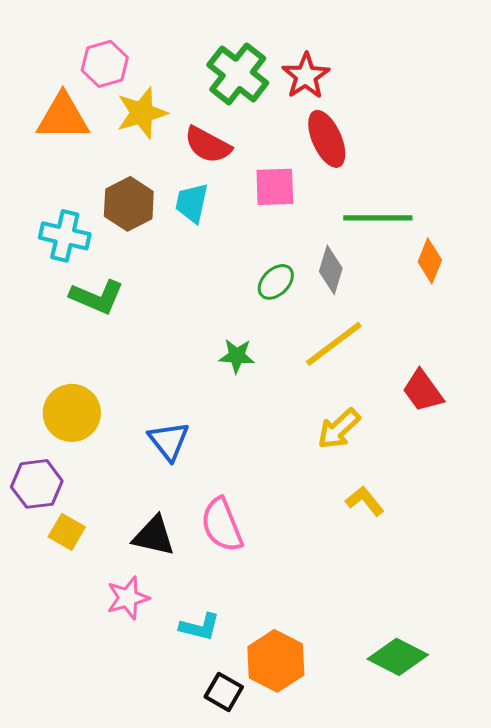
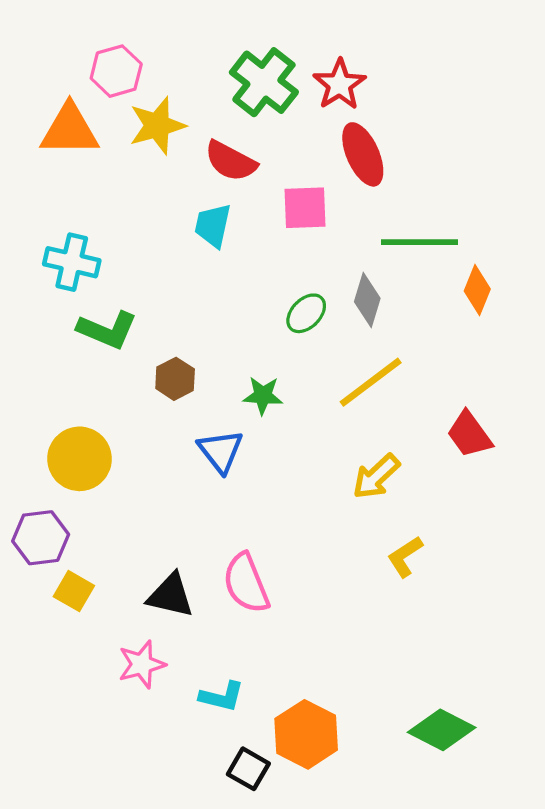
brown hexagon: (129, 204) -> (175, 379), moved, size x0.7
blue triangle: (169, 441) -> (221, 451), moved
yellow L-shape: (365, 501) -> (405, 557), turned -84

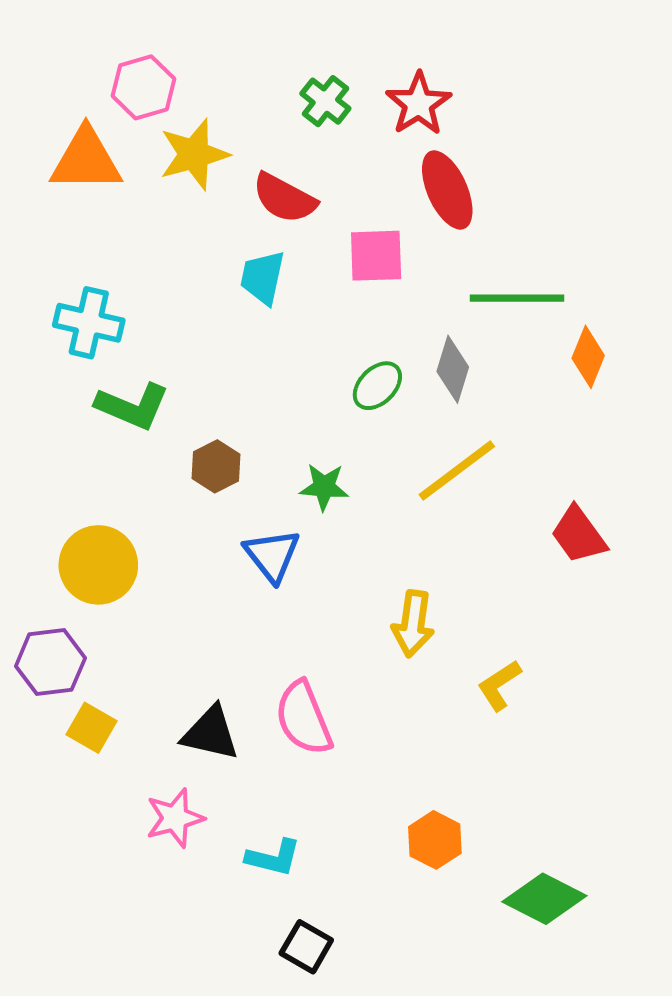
green cross: (264, 82) -> (325, 101), size x0.6
yellow arrow: (376, 477) -> (413, 624), moved, turned -39
orange hexagon: (306, 734) -> (435, 840), moved, size x0.7

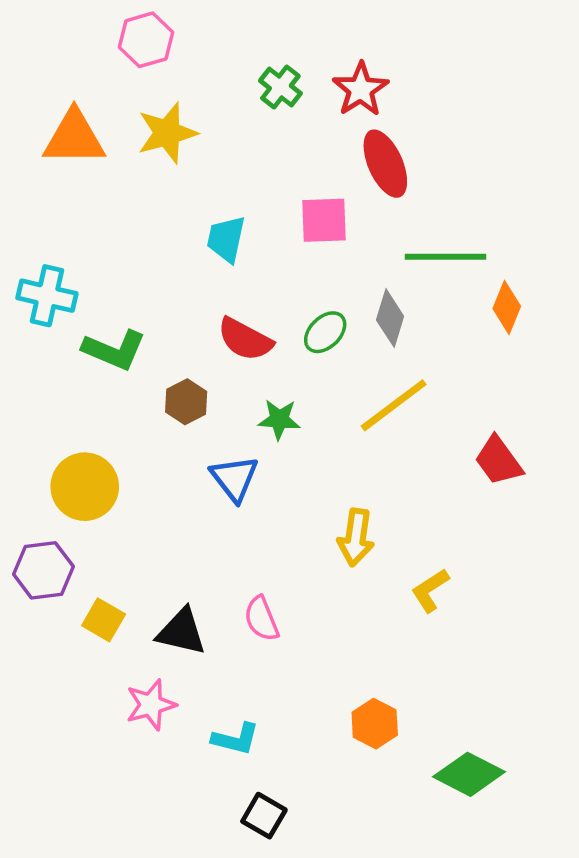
pink hexagon: (143, 87) -> (146, 40), moved
red semicircle: (284, 198) -> (245, 339), moved
cyan cross: (89, 323) -> (47, 296), moved
pink semicircle: (304, 718) -> (262, 619), size x0.7
yellow square: (91, 728) -> (104, 620), moved

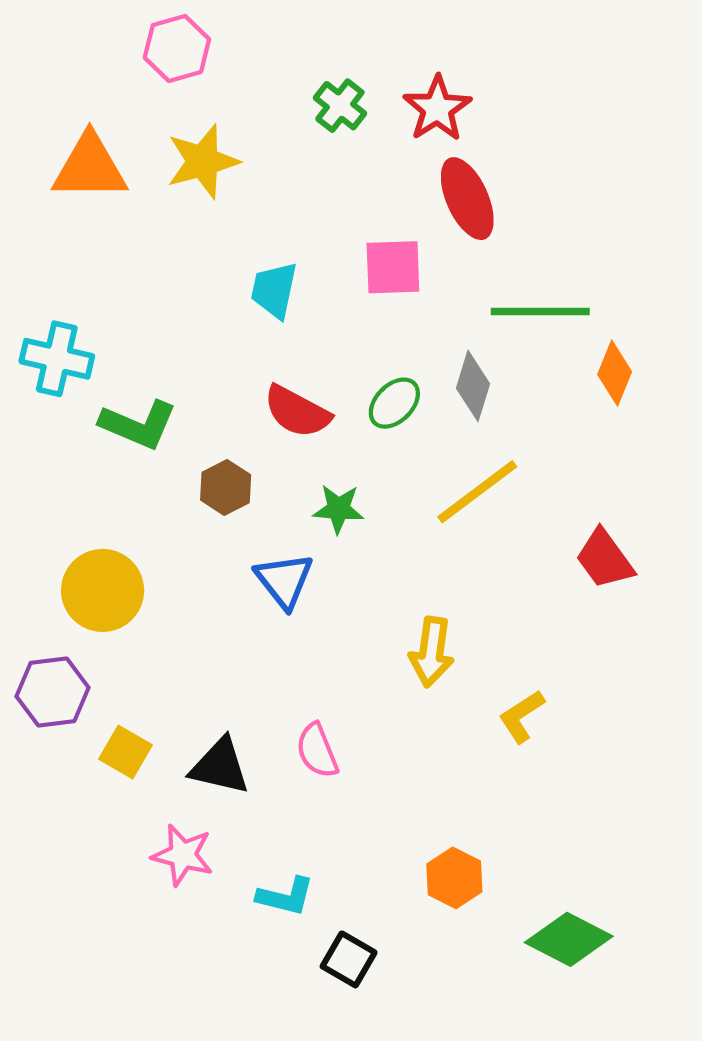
pink star: (151, 705) -> (183, 855), turned 30
black square: (264, 816) -> (349, 959), moved

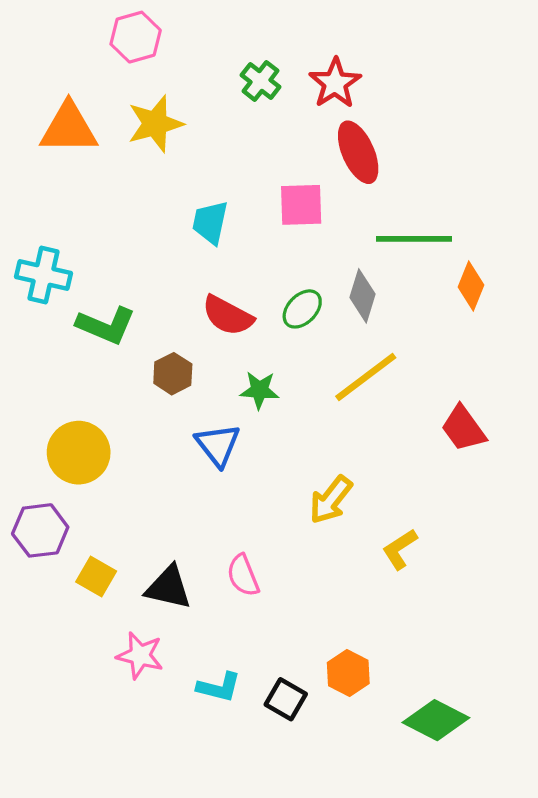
yellow arrow: (432, 652) -> (331, 500), turned 30
black square: (349, 959) -> (286, 699), moved

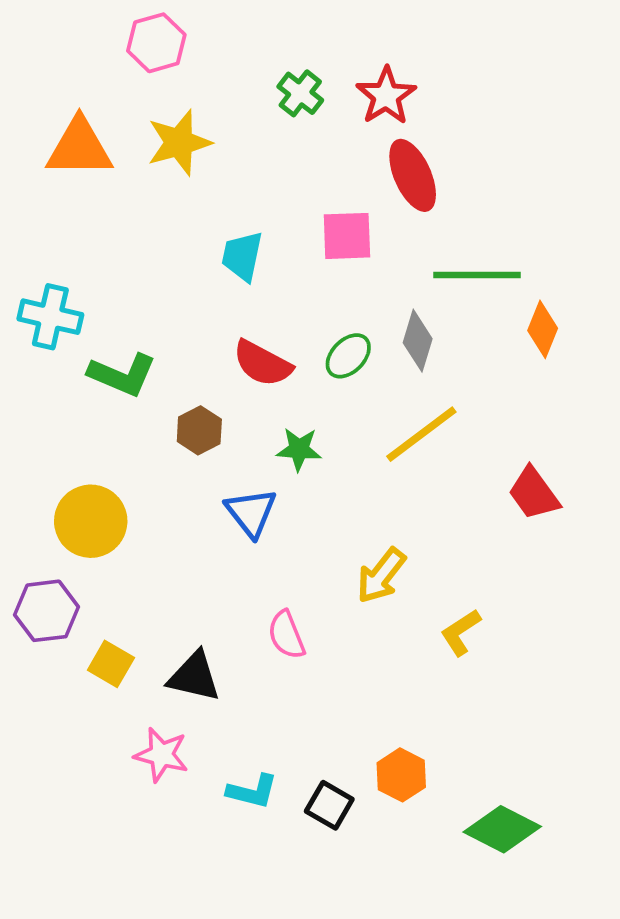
pink semicircle: (243, 575) -> (286, 635), moved

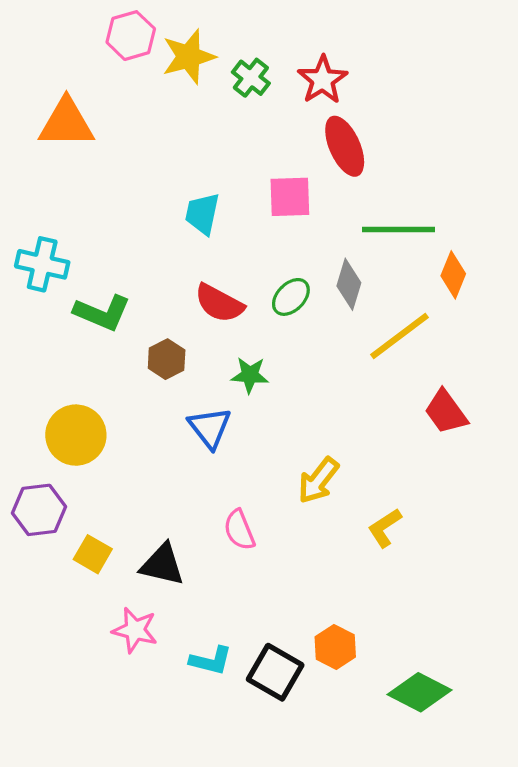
yellow star: (179, 143) -> (189, 57), moved
yellow line: (421, 434) -> (400, 336), moved
black square: (329, 805) -> (275, 672), size x1.4

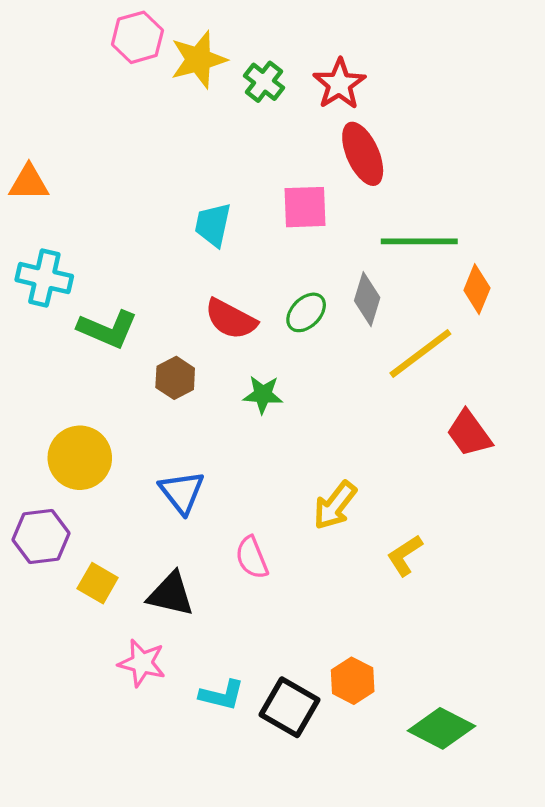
orange triangle: (66, 123) -> (29, 183), moved, size x0.7
blue triangle: (210, 428) -> (182, 492), moved

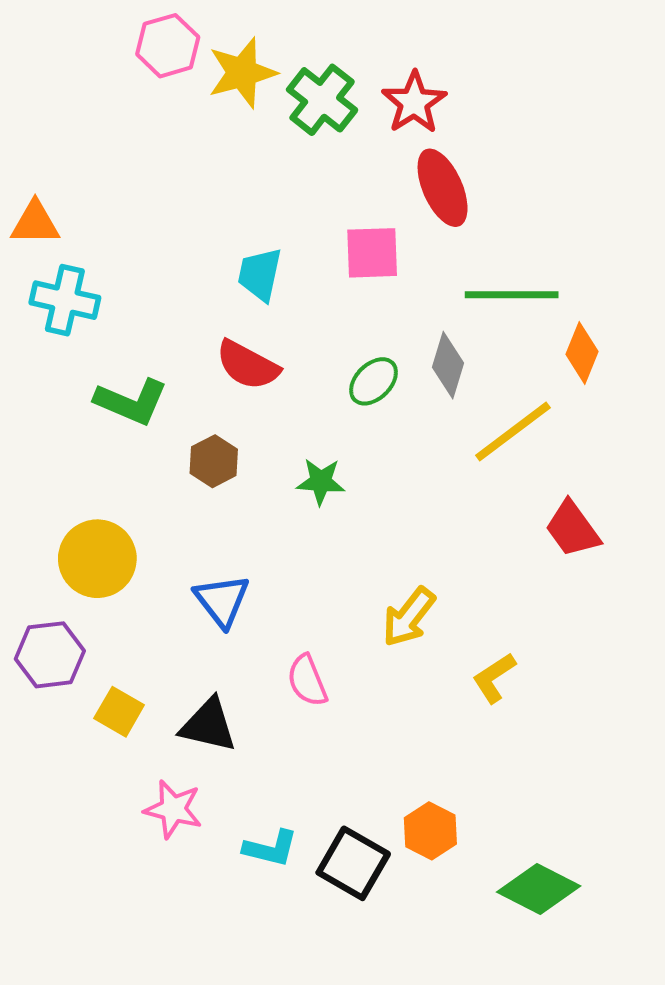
green cross: (264, 82) -> (322, 100), size x1.4
cyan cross: (44, 278) -> (65, 300), moved
red semicircle: (231, 319) -> (248, 365), moved

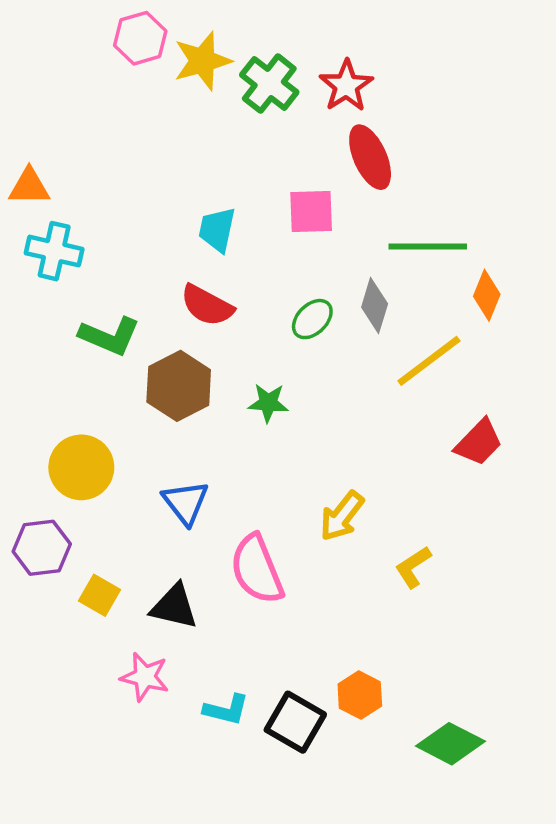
brown hexagon: (214, 461) -> (179, 386), size x1.6
red trapezoid: (572, 529) -> (479, 442), turned -100
pink semicircle: (307, 681) -> (257, 569), size x1.6

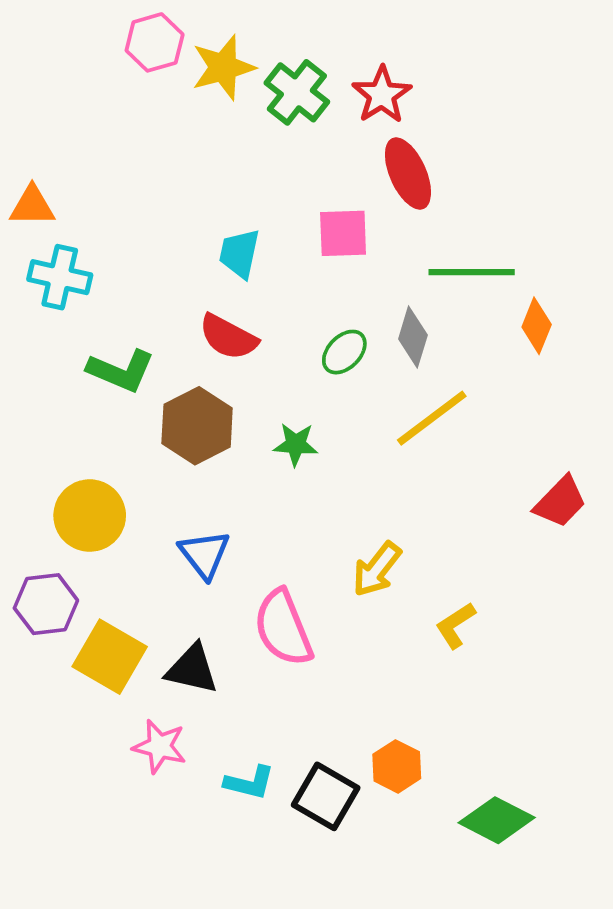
yellow line: (429, 361) -> (432, 418), moved
red trapezoid: (479, 442) -> (560, 502), moved
yellow square: (99, 595) -> (110, 657), size x1.6

